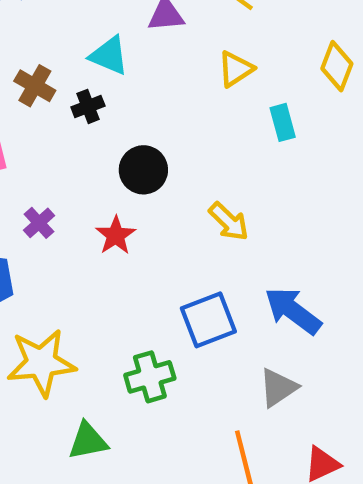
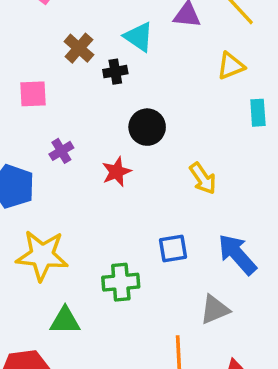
blue square: (208, 320) -> (173, 249), size x0.7

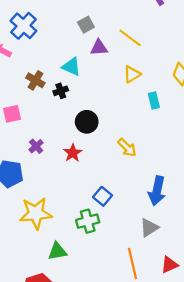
blue square: (173, 249) -> (103, 196), moved, turned -30
blue arrow: (237, 254) -> (157, 191), turned -116

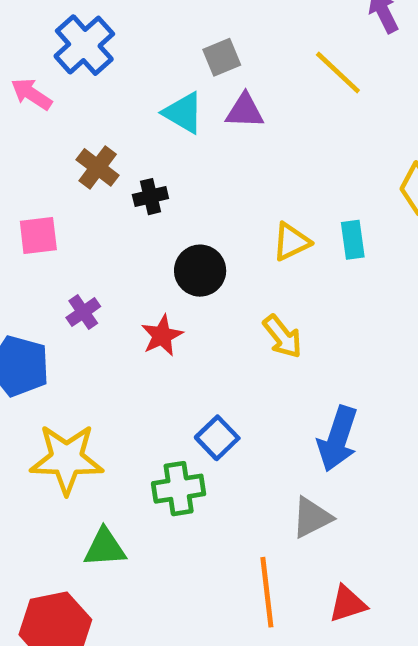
yellow line: (130, 38) -> (338, 72), moved
cyan triangle: (71, 67) -> (183, 113), moved
yellow triangle: (132, 74) -> (291, 242), moved

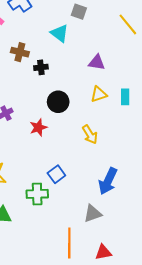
gray square: (222, 57) -> (79, 12), turned 35
purple triangle: (245, 111) -> (97, 62), moved
brown cross: (98, 167) -> (20, 52), turned -30

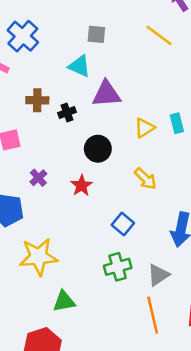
purple triangle: (97, 62) -> (106, 94), moved, size x1.4
blue square: (56, 174) -> (123, 224), moved
green cross: (37, 194) -> (118, 267), moved
gray triangle: (93, 213) -> (158, 275), moved

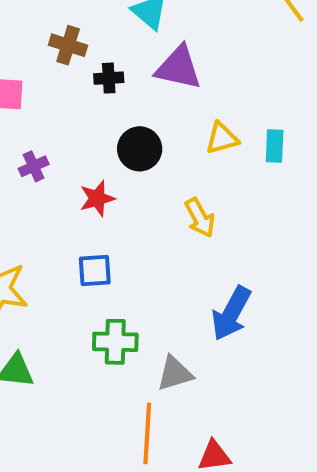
blue square: (123, 224) -> (95, 271), moved, turned 30

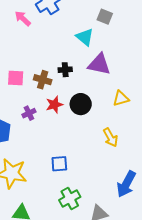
brown cross: (68, 45) -> (43, 80), moved
red star: (97, 198) -> (54, 105), moved
green cross: (115, 342) -> (70, 198), turned -30

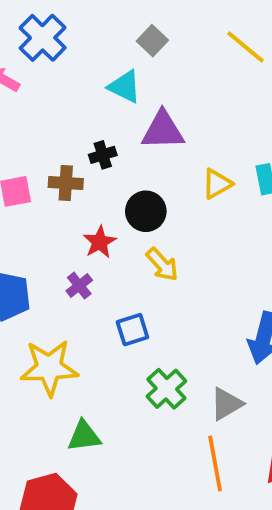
gray square: (105, 17) -> (152, 41), turned 35
red star: (54, 105) -> (100, 242), moved
purple cross: (29, 113) -> (79, 286), moved
yellow arrow: (110, 137) -> (162, 264), moved

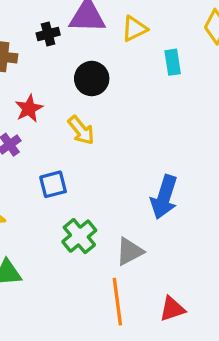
black cross: (103, 155) -> (48, 34), moved
yellow triangle: (217, 184) -> (134, 29), moved
black circle: (146, 211) -> (92, 79), moved

